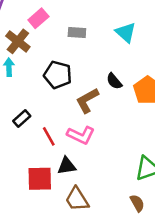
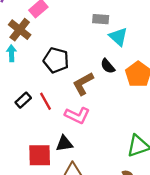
gray rectangle: (77, 32) -> (101, 19), moved
cyan triangle: (126, 32) -> (118, 37), moved
red line: (49, 136) -> (45, 101), moved

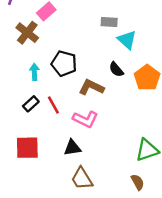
cyan arrow: (11, 53) -> (34, 72), moved
brown L-shape: (83, 84) -> (91, 87), turned 55
red square: (40, 155) -> (27, 148), moved

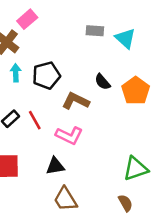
cyan triangle: (127, 40) -> (125, 38), moved
black pentagon: (64, 63) -> (46, 75), turned -30
cyan arrow: (34, 72) -> (16, 73), moved

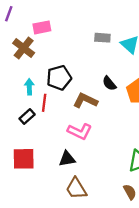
pink rectangle: (27, 19) -> (42, 27), turned 30
cyan arrow: (16, 73) -> (29, 87), moved
red line: (35, 120) -> (44, 103), moved, turned 36

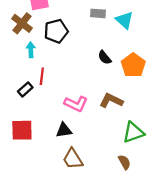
black pentagon: (59, 78) -> (56, 31), moved
cyan arrow: (29, 87) -> (31, 50), moved
brown L-shape: (85, 101) -> (111, 100), moved

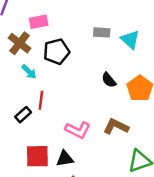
cyan arrow: (31, 50) -> (29, 72), turned 136
red square: (22, 130) -> (37, 156), moved

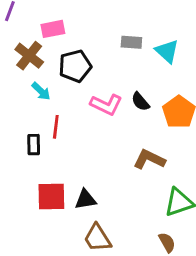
black rectangle: (23, 115) -> (34, 145), turned -49
pink L-shape: (78, 130) -> (106, 105), moved

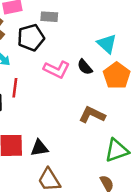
gray rectangle: (131, 42) -> (49, 17), moved
cyan triangle: (167, 51) -> (107, 44), moved

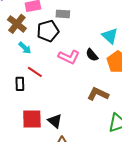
red line: (15, 88) -> (35, 72), turned -63
black triangle: (39, 148) -> (55, 121), turned 49

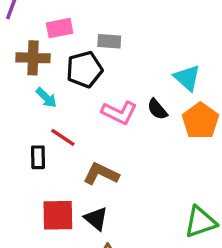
brown cross: (17, 24) -> (33, 58), turned -36
brown L-shape: (98, 94) -> (101, 174), moved

